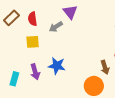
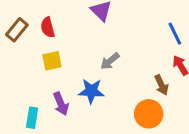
gray arrow: (56, 27) -> (110, 61), moved

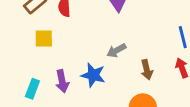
yellow square: (52, 61) -> (44, 39), moved
brown arrow: (161, 85) -> (147, 70), moved

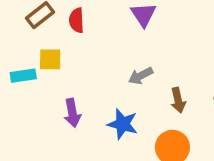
blue star: (93, 75) -> (123, 124), moved
cyan rectangle: (32, 89) -> (23, 76), moved, turned 60

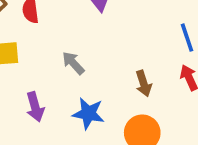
gray arrow: (141, 76) -> (73, 63), moved, turned 80

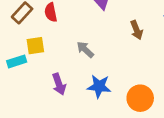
brown arrow: (144, 83) -> (137, 30), moved

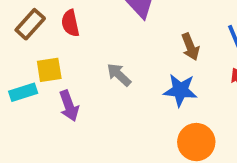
purple arrow: (59, 84) -> (69, 106), moved
blue star: (99, 86) -> (180, 90), moved

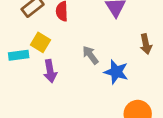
yellow square: (49, 70) -> (40, 42), turned 30
blue star: (180, 90) -> (116, 72), moved

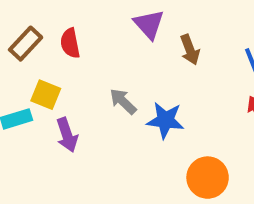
brown arrow: (146, 44) -> (190, 50), moved

